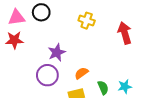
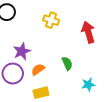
orange semicircle: (81, 73) -> (38, 69), moved
green semicircle: (103, 88) -> (67, 63), moved

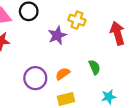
purple star: (22, 51) -> (57, 35), moved
cyan star: (88, 85) -> (109, 97), moved

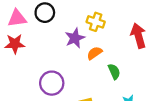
orange semicircle: (63, 74) -> (94, 53), moved

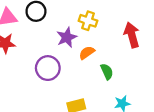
purple circle: (52, 83) -> (48, 68), moved

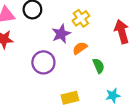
yellow cross: (88, 21) -> (81, 18), turned 35

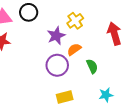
purple circle: (43, 62) -> (57, 65), moved

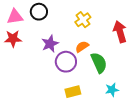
purple star: (56, 36) -> (50, 44), moved
green semicircle: (92, 66) -> (99, 63), size x1.5

